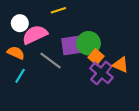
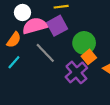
purple square: (71, 46) -> (57, 26), moved, turned -30
orange semicircle: (16, 53) -> (14, 40), turned 91
purple cross: (101, 73) -> (76, 72), moved

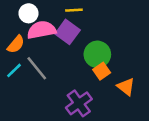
purple square: (57, 26) -> (68, 32), turned -30
gray line: (45, 53) -> (37, 68), moved
purple cross: (76, 72) -> (79, 103), moved

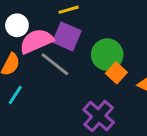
gray line: (37, 68) -> (55, 64), moved

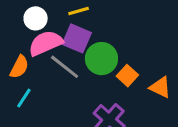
white circle: (17, 25) -> (36, 18), moved
green circle: (107, 55) -> (101, 59), moved

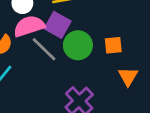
orange square: (127, 76) -> (113, 45), moved, turned 36
orange triangle: (160, 87) -> (128, 77), turned 30

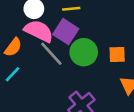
pink semicircle: (29, 26) -> (39, 31), turned 40

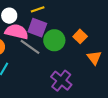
orange square: (117, 55) -> (80, 36), turned -32

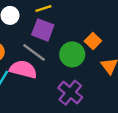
pink semicircle: (17, 32) -> (23, 69), moved
green circle: (54, 40) -> (72, 54), moved

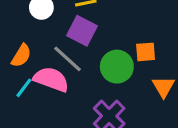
orange square: (93, 41) -> (146, 52), turned 35

